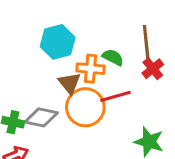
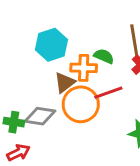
brown triangle: (69, 83) -> (65, 83), turned 35

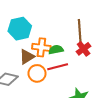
green semicircle: (104, 56) -> (56, 50), moved, turned -40
orange circle: (81, 104) -> (37, 73), size x0.7

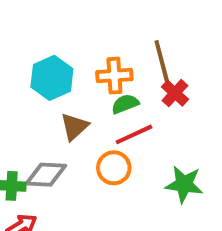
orange cross: (41, 47) -> (114, 76), moved
orange circle: (37, 73) -> (114, 168), moved

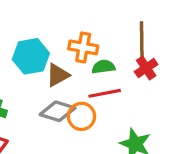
orange cross: (114, 76) -> (83, 47), moved
cyan hexagon: (52, 78) -> (31, 56), moved
gray diamond: (46, 175) -> (58, 111), moved

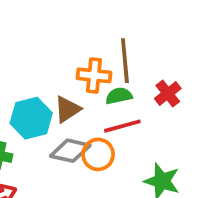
brown line: (142, 41) -> (125, 61), moved
cyan hexagon: (31, 56) -> (31, 118), moved

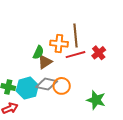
green semicircle: (119, 96) -> (38, 52), moved, turned 128
cyan hexagon: (31, 118) -> (27, 88), moved
red line: (122, 126) -> (75, 55), moved

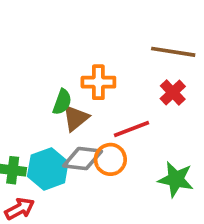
brown line: (76, 35) -> (173, 52), moved, turned -70
red line: (75, 55) -> (131, 129), moved

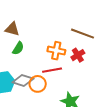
orange cross: (98, 82) -> (56, 51), moved
brown triangle: (76, 118) -> (12, 29), moved, turned 42

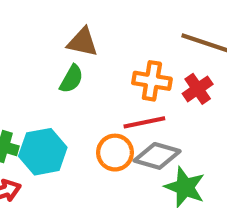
brown triangle: (12, 29) -> (83, 42), moved
gray diamond: (23, 80) -> (157, 156), moved

